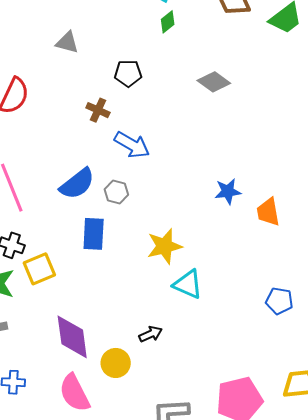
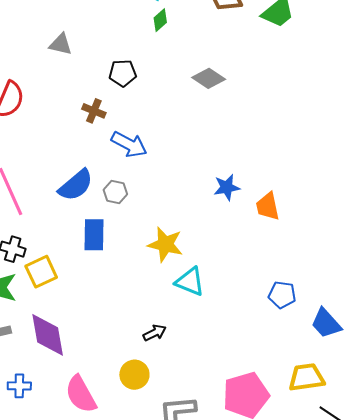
yellow star: (165, 246) -> (165, 244), turned 30
purple diamond: (72, 337) -> (48, 335), moved
yellow circle: (116, 363) -> (134, 375), moved

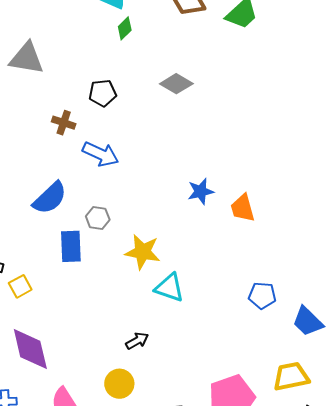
gray triangle: (61, 44) -> (27, 58), size x1.5
black pentagon: (123, 73) -> (103, 93), moved
gray hexagon: (115, 192) -> (98, 218), moved
yellow square: (41, 272) -> (20, 286), size x0.7

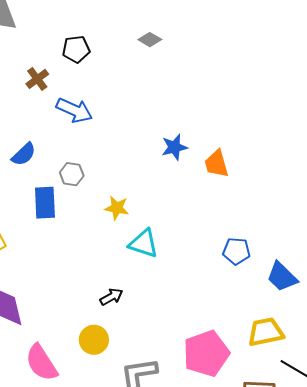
gray diamond: (176, 84) -> (150, 40), size x0.7
brown cross: (64, 123) -> (37, 79), turned 35
blue semicircle: (50, 198) -> (24, 154), size x0.7
yellow star: (143, 252) -> (117, 208), size x0.7

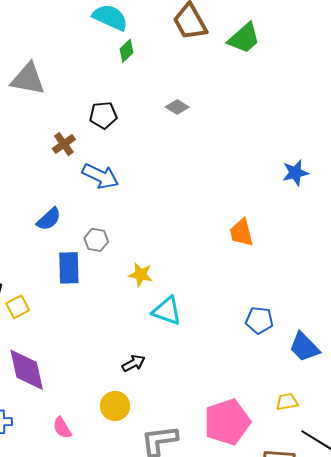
blue star: (174, 147) -> (295, 173), moved
yellow trapezoid: (266, 332) -> (287, 402), size x0.6
pink semicircle: (41, 363) -> (62, 428), size x0.6

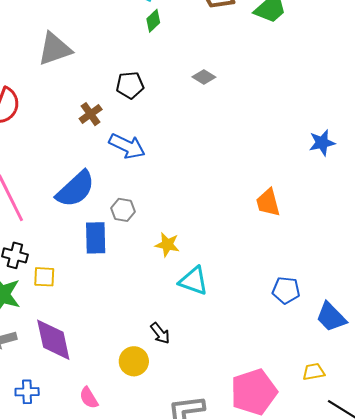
gray triangle: (28, 79) -> (55, 49), turned -30
blue semicircle: (49, 219) -> (75, 189), size x1.6
yellow square: (18, 307) -> (44, 277), turned 30
black arrow: (134, 363) -> (160, 333), turned 80
yellow circle: (115, 406) -> (134, 361), moved

